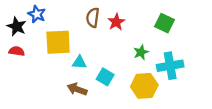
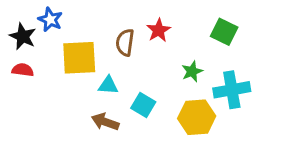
brown semicircle: (93, 18) -> (125, 42), moved

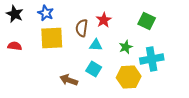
blue star: (50, 20) -> (46, 13), moved
black star: (23, 36) -> (15, 14), moved
cyan triangle: (108, 85) -> (96, 45), moved

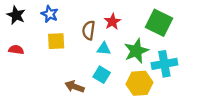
green square: (147, 21) -> (159, 23), size x1.4
yellow square: (52, 38) -> (56, 41), size x0.7
green star: (126, 47) -> (136, 51), size x1.6

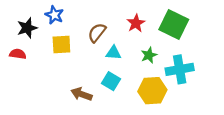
black star: (16, 15) -> (27, 28), moved, turned 30
red star: (112, 22) -> (136, 23), moved
brown semicircle: (89, 30) -> (97, 33), turned 30
green star: (136, 51) -> (149, 55), size x0.6

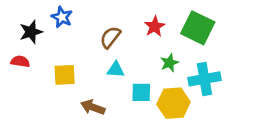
yellow square: (61, 45) -> (65, 75), moved
cyan triangle: (113, 53) -> (116, 70), moved
cyan square: (111, 81) -> (141, 92), moved, turned -30

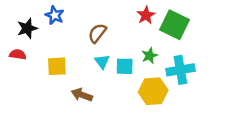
red star: (155, 26) -> (146, 15), moved
cyan triangle: (116, 70) -> (102, 62), turned 49
cyan square: (141, 92) -> (125, 66), moved

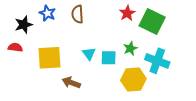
brown semicircle: (97, 33) -> (77, 14), moved, turned -42
yellow square: (57, 66) -> (50, 58), size x1.4
cyan cross: (180, 70) -> (157, 61), turned 30

